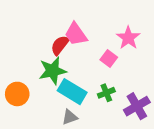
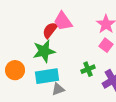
pink square: (109, 59) -> (106, 45), moved
cyan rectangle: (72, 92) -> (47, 76), moved, turned -40

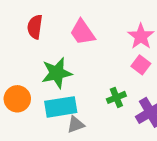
red semicircle: (50, 30) -> (35, 27), moved, turned -30

